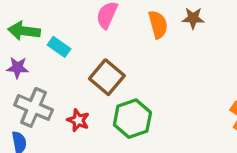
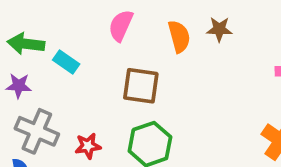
brown square: (107, 77) -> (141, 86), moved, turned -32
red star: (78, 120) -> (88, 146), turned -30

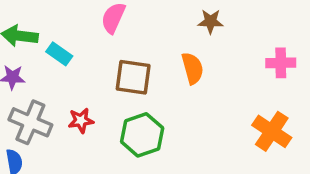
orange semicircle: (179, 36) -> (193, 68), moved
red star: (88, 146) -> (81, 120), moved

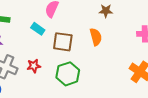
cyan rectangle: (59, 54) -> (38, 29), moved

